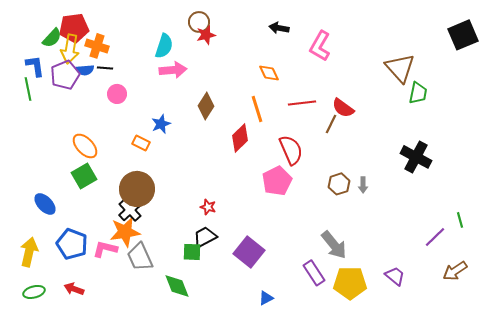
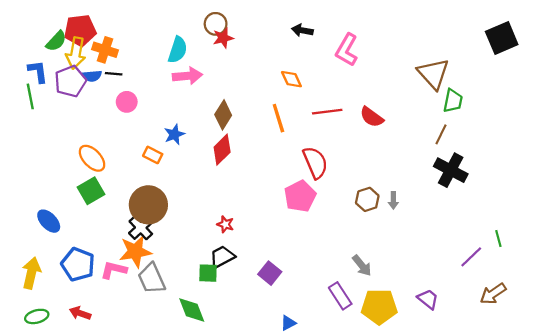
brown line: (331, 124) -> (441, 134), moved
red diamond: (240, 138) -> (222, 150), moved
gray arrow: (334, 245) -> (362, 266), size x0.7
purple square: (249, 252) -> (270, 273), size x0.7

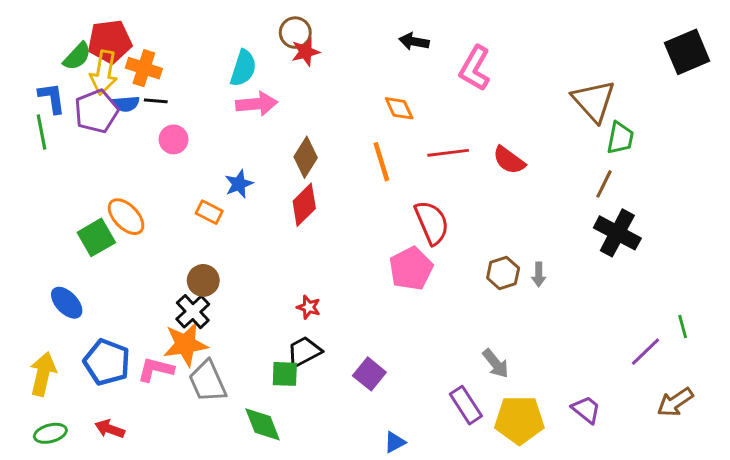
green square: (91, 191) -> (96, 237), moved
brown circle: (148, 205) -> (203, 280), size x0.6

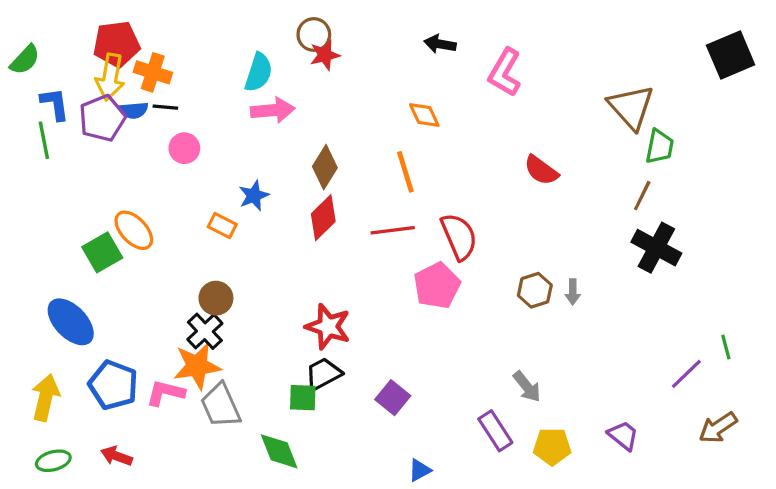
green semicircle: (77, 56) -> (25, 60), moved
red line: (448, 153) -> (393, 230), moved
blue ellipse: (67, 303) -> (71, 322), size x1.4
red star: (309, 307) -> (328, 327), size x1.8
yellow pentagon: (519, 420) -> (552, 447), size x0.7

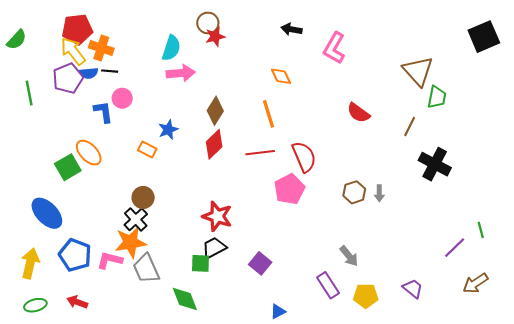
yellow arrow: (110, 77) -> (73, 51), turned 132
blue L-shape: (55, 104) -> (103, 112), moved
brown line: (642, 196) -> (410, 126), moved

